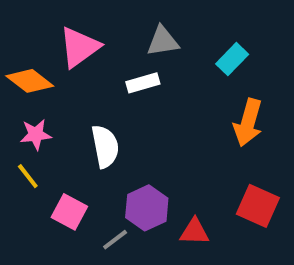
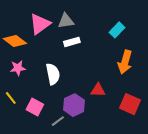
gray triangle: (163, 41) -> (66, 21), moved
yellow line: (28, 176) -> (11, 98), moved
red triangle: (194, 232) -> (98, 90), moved

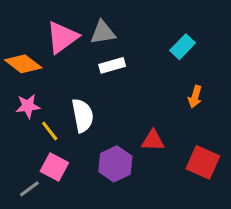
orange arrow: (125, 62) -> (195, 97), size x0.6
yellow line: (11, 98) -> (50, 131), moved
gray line: (58, 121) -> (29, 189), moved

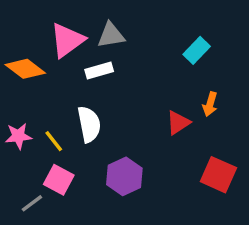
white rectangle: (112, 65) -> (99, 70), moved
pink star: (28, 106) -> (18, 136), moved
red triangle: (153, 140) -> (178, 123), moved, turned -35

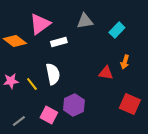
gray triangle: (111, 35) -> (85, 21), moved
red triangle: (178, 123) -> (106, 73), turned 42
pink square: (59, 180) -> (49, 115), moved

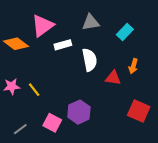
white semicircle: (53, 74) -> (90, 60), moved

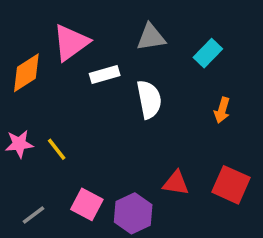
orange diamond: (16, 44) -> (26, 73), turned -70
red triangle: (113, 78) -> (176, 183), moved
purple hexagon: (79, 112) -> (133, 213), moved

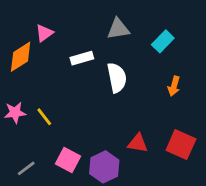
pink triangle: (71, 42) -> (44, 33), moved, size x0.6

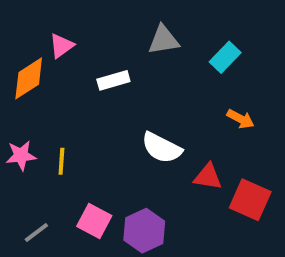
white semicircle: (117, 78) -> (162, 148), moved, turned 128
orange arrow: (174, 86) -> (241, 119), turned -78
yellow line: (44, 117) -> (61, 161), turned 42
red triangle: (138, 143) -> (208, 177), moved

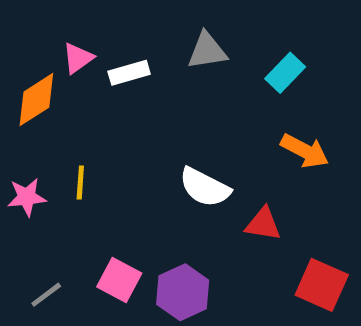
white rectangle: (113, 80) -> (129, 73), moved
orange arrow: (241, 119) -> (305, 151), size x1.4
yellow line: (61, 161) -> (80, 183), moved
red square: (250, 200) -> (322, 285), moved

